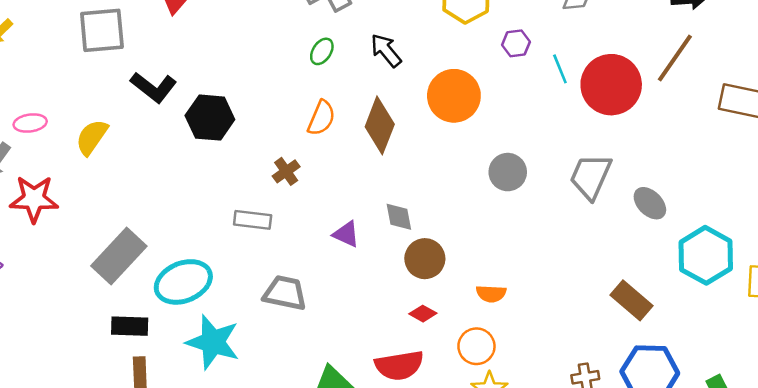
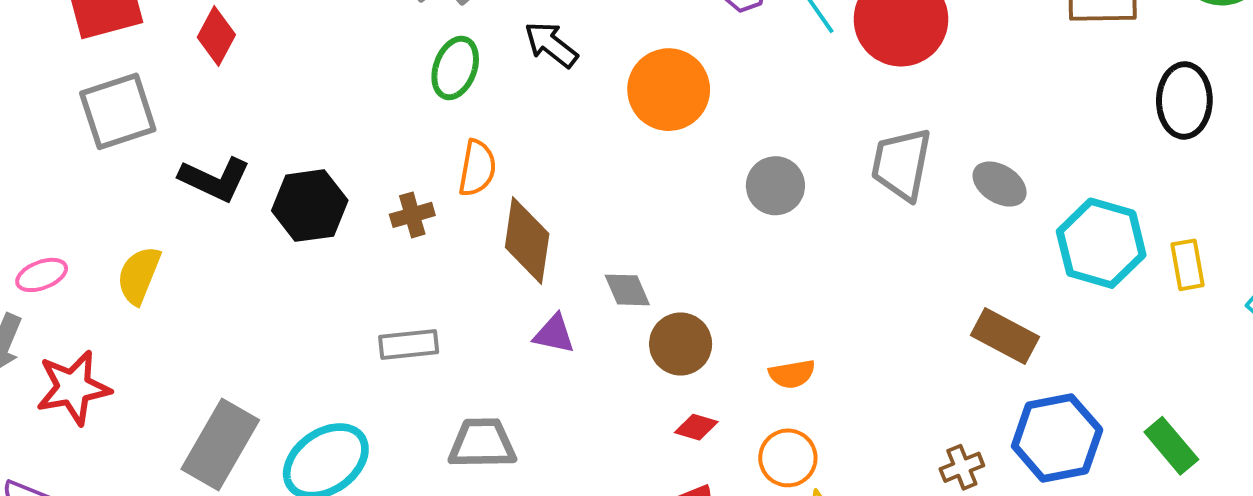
green ellipse: (322, 51) -> (455, 68), size x1.4
brown diamond: (380, 125) -> (527, 240), moved
brown cross: (286, 171) -> (412, 215), moved, turned 32

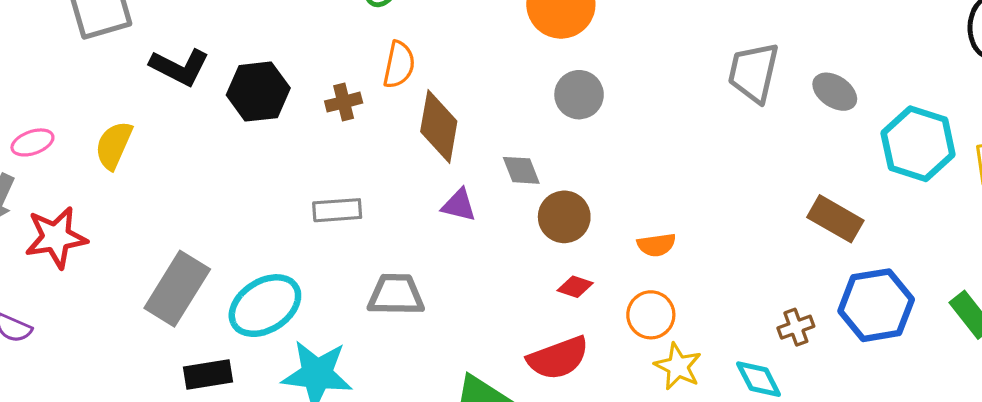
gray circle: (775, 186) -> (579, 95), moved

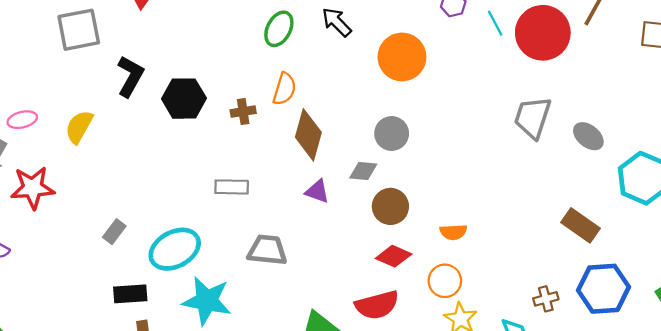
black L-shape: (180, 67) -> (130, 76), turned -93
gray circle: (579, 95) -> (392, 134), moved
gray diamond: (521, 170) -> (363, 171), turned -68
red diamond: (575, 287) -> (394, 256), size x1.4
gray rectangle: (177, 289) -> (114, 232), size x0.5

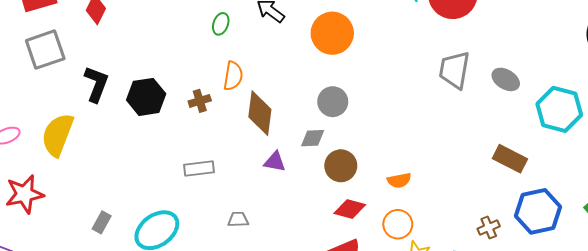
green ellipse: (279, 29) -> (221, 24), size x0.7
yellow semicircle: (79, 127) -> (58, 135), size x1.4
gray trapezoid: (267, 250) -> (238, 219), size x0.6

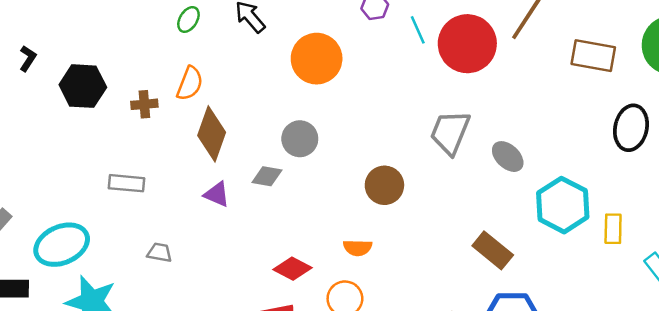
black L-shape: (96, 84) -> (28, 58), size x0.6
brown circle: (341, 166) -> (384, 185), moved

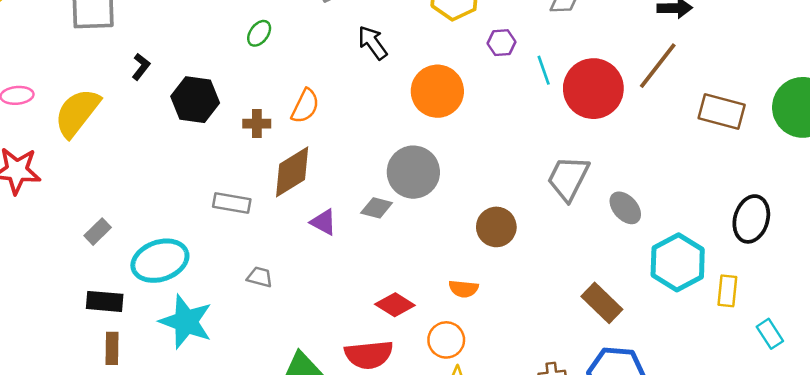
green ellipse: (188, 19) -> (259, 33), moved
black ellipse: (631, 128) -> (751, 219), moved
brown diamond: (212, 134) -> (292, 172), moved, turned 34
gray circle: (300, 139) -> (413, 172), size x1.4

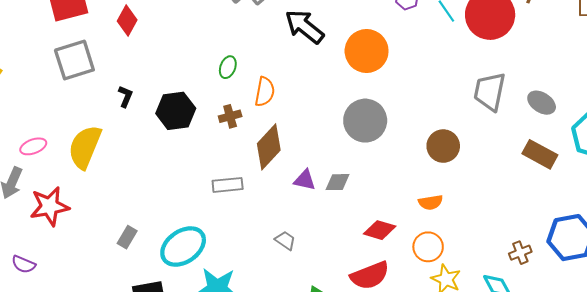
green ellipse: (259, 33) -> (228, 67), moved
black arrow: (373, 43) -> (304, 27), size x1.4
gray diamond: (377, 208) -> (338, 182), moved
gray trapezoid: (260, 277) -> (285, 240), moved, turned 35
brown rectangle: (602, 303) -> (540, 154), moved

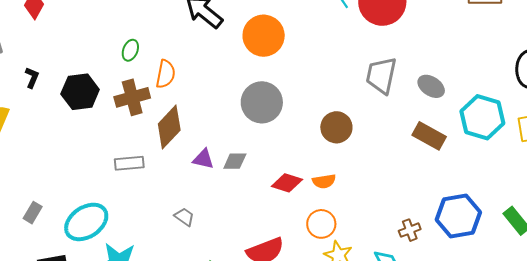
brown cross: (230, 116) -> (132, 97), size x1.6
red diamond: (380, 230) -> (287, 183), moved

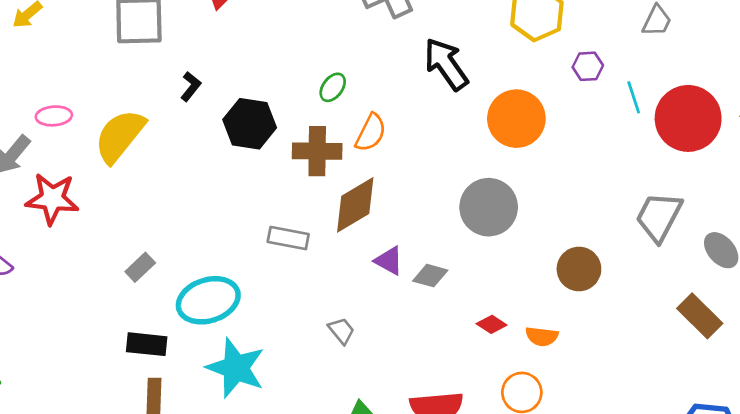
red diamond: (287, 183) -> (492, 324), size x0.7

